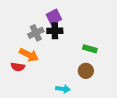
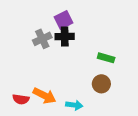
orange arrow: (29, 55) -> (45, 96), moved
red semicircle: (18, 67) -> (21, 99), moved

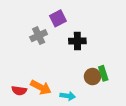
black cross: (65, 36) -> (77, 41), moved
green rectangle: (106, 58) -> (103, 73), moved, turned 56

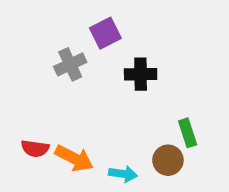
brown circle: (92, 77) -> (168, 160), moved
red semicircle: (19, 91) -> (35, 148), moved

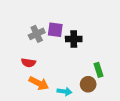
purple square: (105, 33) -> (55, 30), moved, turned 35
red semicircle: (35, 148) -> (28, 63), moved

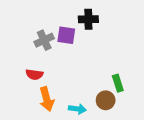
black cross: (74, 39) -> (88, 19), moved
orange arrow: (39, 83) -> (47, 99), turned 48

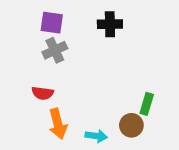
purple square: (66, 35) -> (52, 23), moved
green rectangle: (118, 83) -> (147, 104), turned 35

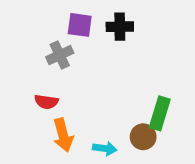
purple square: (52, 23) -> (80, 25), moved
green rectangle: (147, 104) -> (160, 113), size x1.4

